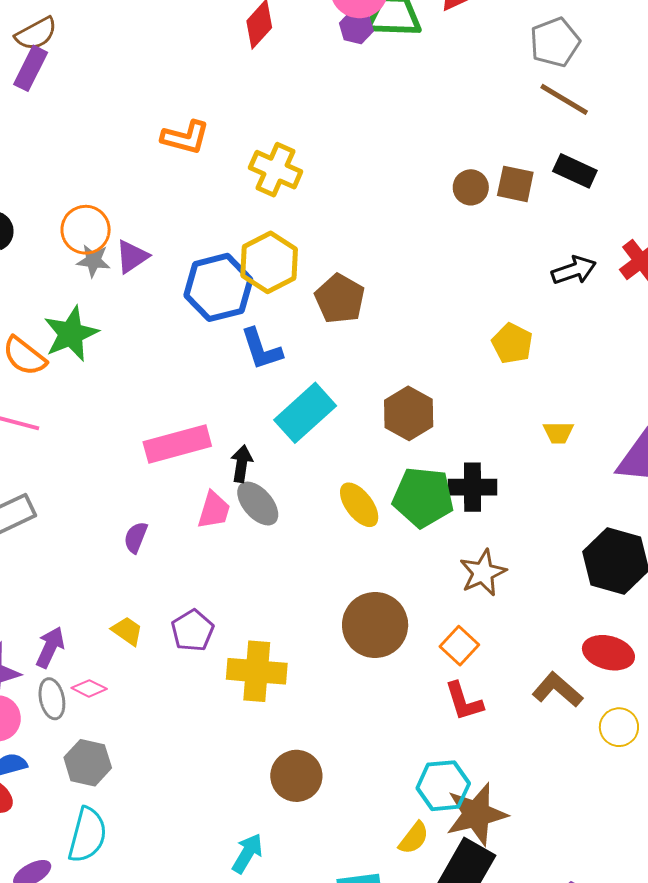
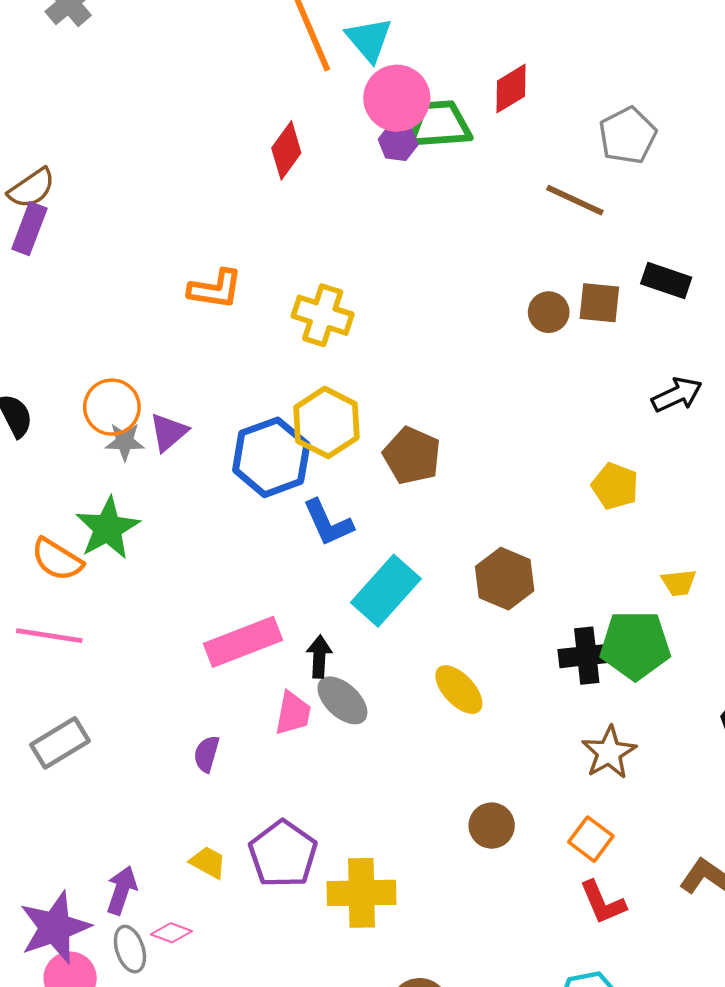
brown line: (564, 99) -> (575, 200), moved
green pentagon: (423, 497) -> (635, 645), moved
brown circle: (375, 625) -> (492, 826), size x0.6
purple pentagon: (193, 631) -> (283, 854), size x1.4

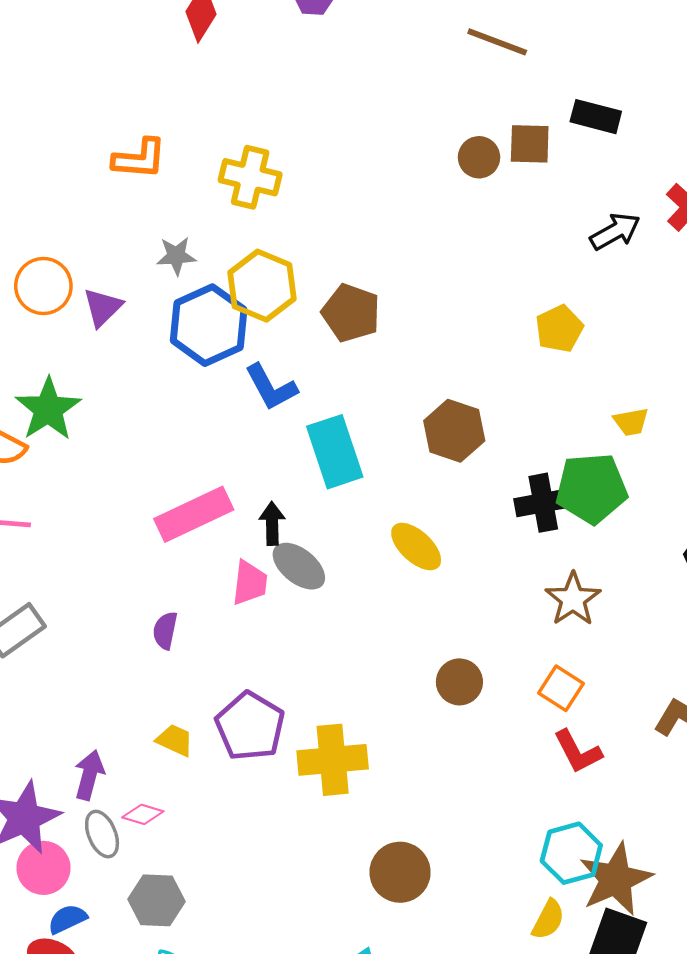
gray star: (125, 442) -> (176, 256), moved
yellow pentagon: (615, 486) -> (559, 329), turned 30
cyan rectangle: (386, 591) -> (335, 452), turned -56

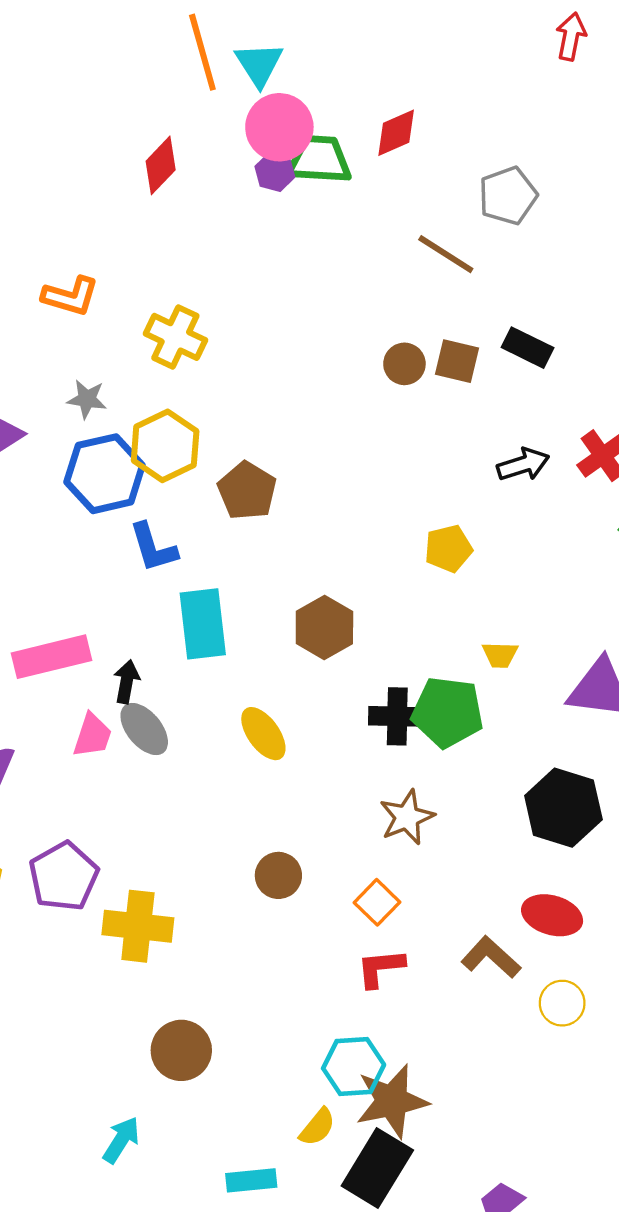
red L-shape: (578, 752) -> (380, 968), turned 100

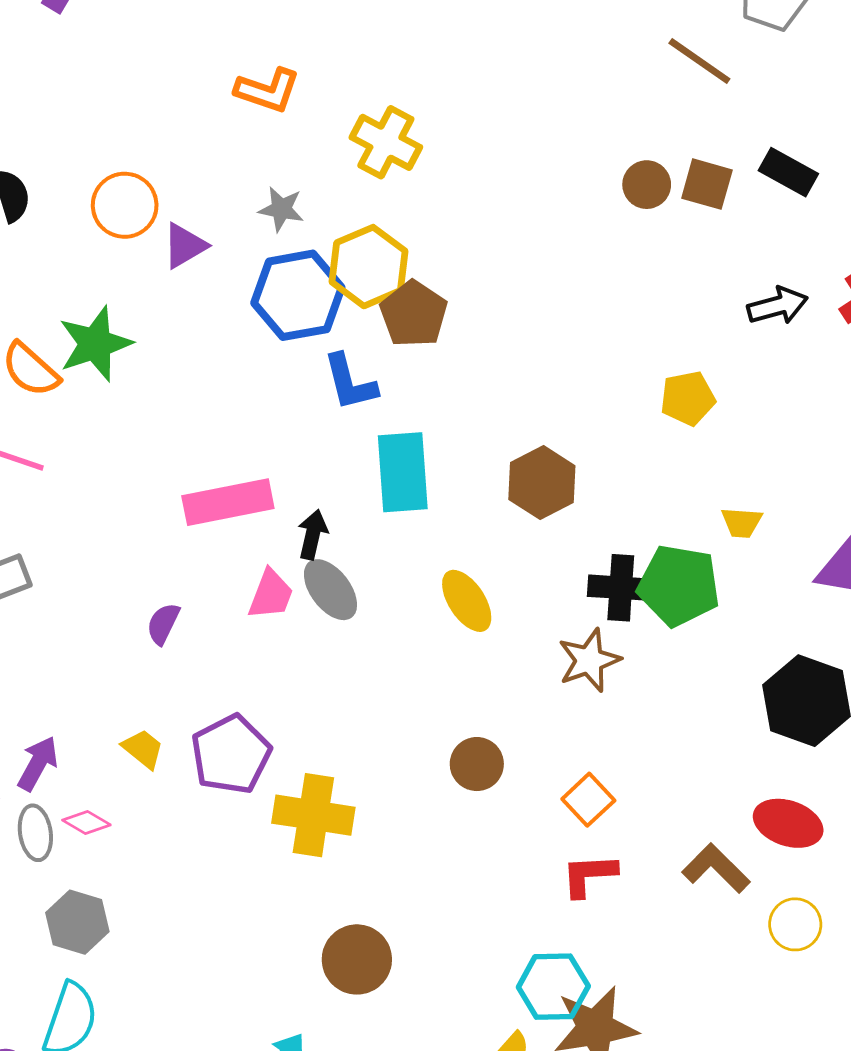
brown pentagon: (247, 491) -> (414, 314), moved
brown star: (407, 817) -> (589, 660), moved

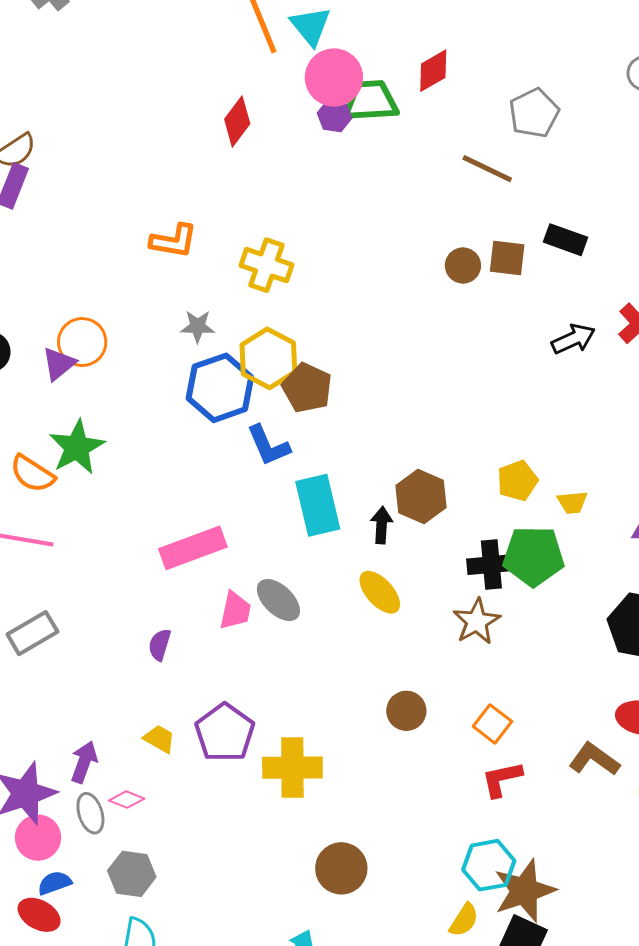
purple triangle: (185, 246) -> (59, 364), moved
yellow pentagon: (688, 398) -> (517, 481), moved
black arrow: (313, 535) -> (382, 525), moved

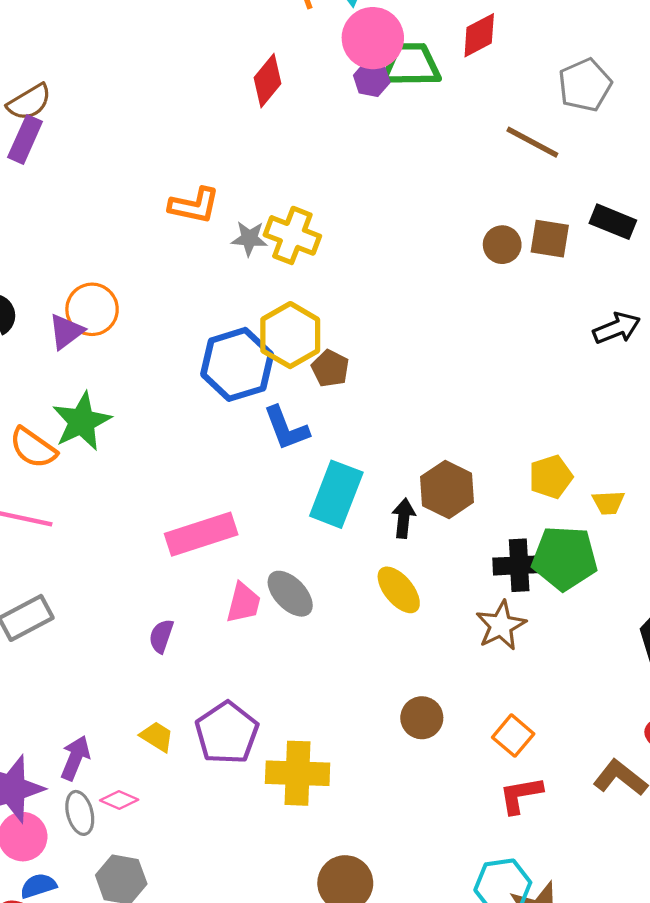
gray star: (198, 326) -> (249, 238), moved
brown pentagon: (307, 388) -> (330, 368), size x0.7
cyan rectangle: (318, 505) -> (336, 494), turned 32

